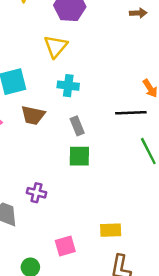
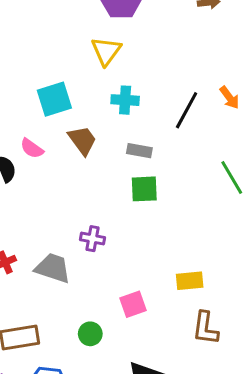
black line: (131, 113) -> (187, 110), moved, turned -56
brown trapezoid: (33, 115) -> (82, 140), turned -135
gray rectangle: (77, 126) -> (139, 151), turned -54

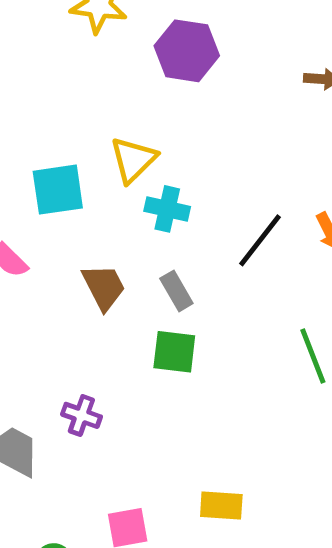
yellow triangle: (106, 51) -> (133, 160), moved
brown trapezoid: (82, 140) -> (104, 287), moved
gray rectangle: (139, 151) -> (176, 291), turned 40

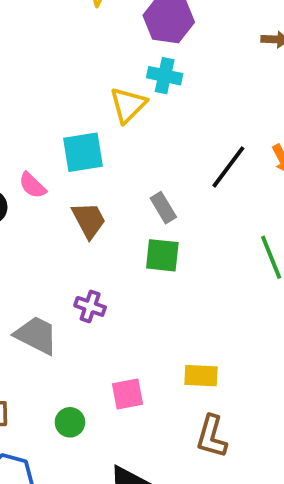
cyan square: (58, 190) -> (83, 152), moved
cyan cross: (167, 209) -> (165, 76), moved
brown trapezoid: (104, 287) -> (89, 220), moved

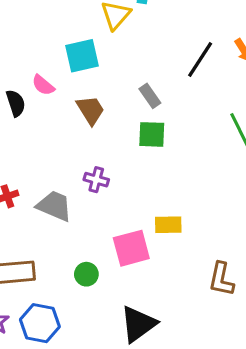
yellow rectangle: (201, 376) -> (168, 225), moved
pink square: (128, 394) -> (131, 248), size x1.4
brown L-shape: (212, 436) -> (221, 279), moved

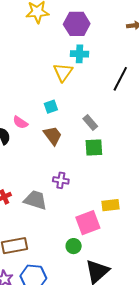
cyan square: (82, 56) -> (51, 107), moved, size x0.6
black line: (200, 60) -> (120, 79), moved
green circle: (86, 274) -> (74, 246), moved

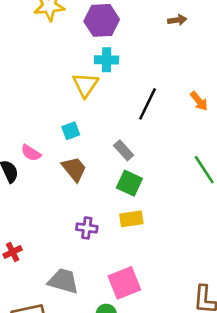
black line: (120, 79) -> (147, 104), moved
green square: (94, 147) -> (129, 183), turned 30
gray trapezoid: (35, 200) -> (63, 281), moved
yellow rectangle: (110, 205) -> (131, 219), moved

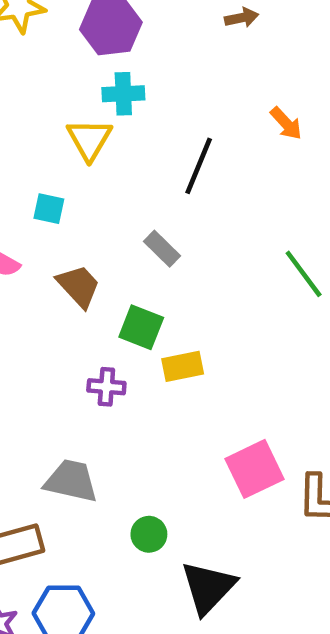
orange arrow: (199, 101) -> (286, 123), moved
cyan square: (71, 131) -> (49, 209), moved, turned 36
green square: (129, 183) -> (141, 327), moved
pink square: (124, 283) -> (255, 469), moved

